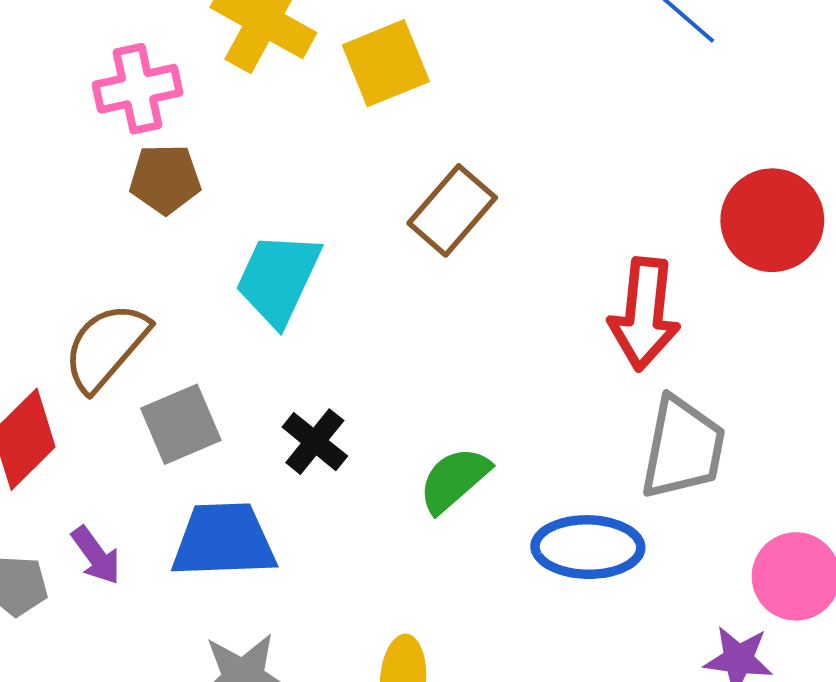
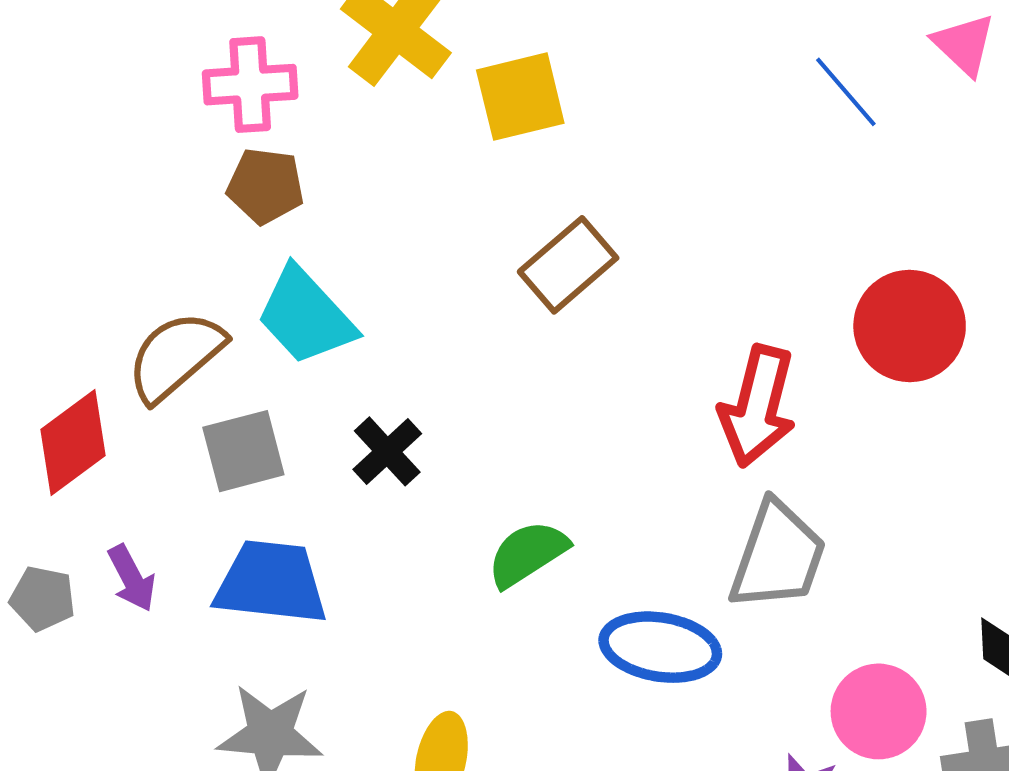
cyan trapezoid: (278, 279) -> (306, 316), moved, turned -76
black cross: (315, 442) -> (387, 451), moved

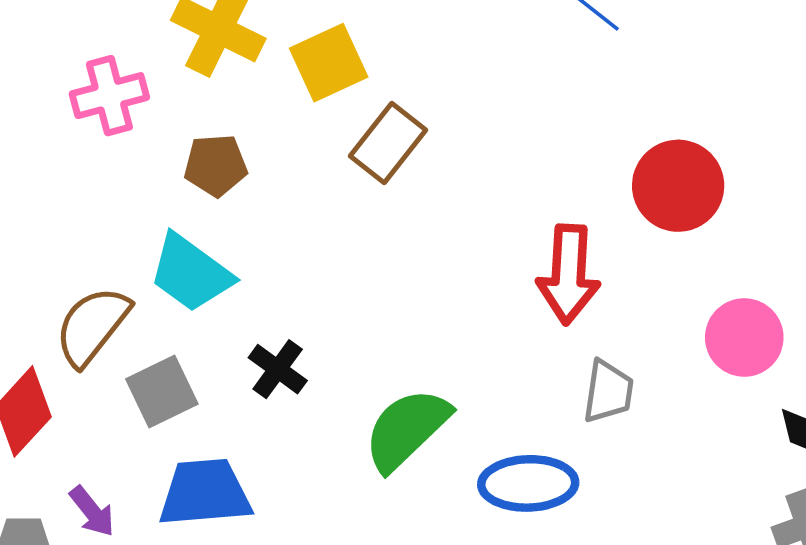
brown pentagon: (265, 186) -> (216, 165), moved
brown rectangle: (568, 265) -> (388, 143), moved
green semicircle: (528, 554) -> (407, 429), size x1.4
gray trapezoid: (778, 556) -> (608, 391), size x0.7
pink circle: (879, 711) -> (744, 337), moved

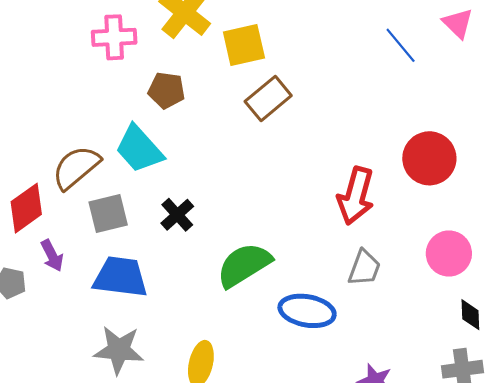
purple arrow: (92, 511) -> (52, 256), moved

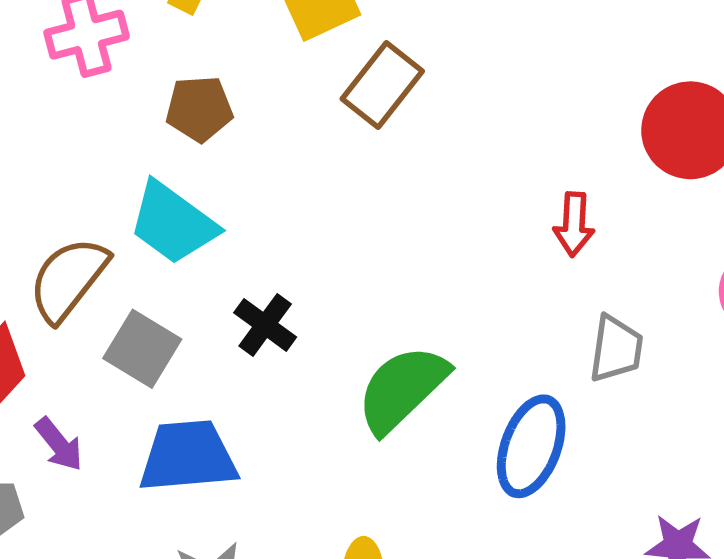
red arrow: (356, 196) -> (574, 224), size x0.6
gray square: (108, 213) -> (142, 349), turned -33
blue ellipse: (307, 311) -> (531, 446), turned -68

